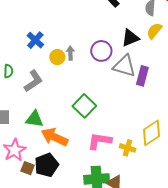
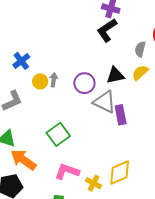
purple rectangle: (142, 76) -> (121, 115), turned -36

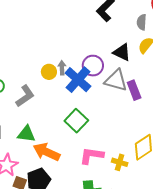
blue cross: (21, 61) -> (78, 80), moved, size x1.5
black triangle: (115, 75) -> (122, 52), turned 48

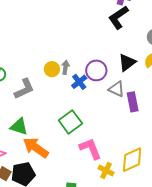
black triangle: (122, 52) -> (127, 62), turned 48
blue cross: (78, 80) -> (79, 82), size x0.6
gray triangle: (116, 80) -> (117, 89), size x0.7
pink L-shape: (92, 156) -> (90, 149), moved, turned 50

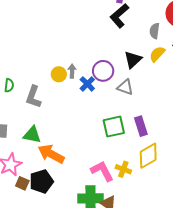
gray L-shape: (24, 89) -> (33, 97), turned 140
purple rectangle: (133, 102) -> (141, 126), moved
green square: (70, 122) -> (114, 127), moved, turned 30
pink L-shape: (90, 149) -> (102, 171), moved

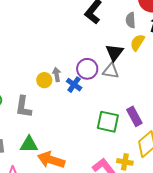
gray triangle: (125, 87) -> (111, 71), moved
green square: (114, 127) -> (108, 122), turned 35

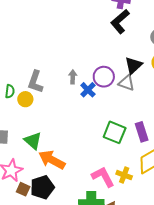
yellow circle: (44, 80) -> (25, 99), moved
gray L-shape: (23, 107) -> (35, 82), moved
green triangle: (29, 144) -> (33, 141), turned 30

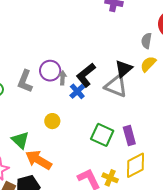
black L-shape: (120, 22) -> (86, 75), moved
purple circle: (104, 77) -> (50, 71), moved
gray triangle: (126, 83) -> (116, 86), size x1.4
yellow circle: (25, 99) -> (52, 121), moved

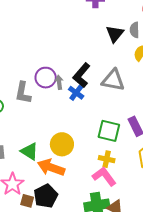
black triangle: (124, 69) -> (115, 34), moved
yellow circle: (52, 121) -> (62, 144), moved, size x1.5
yellow cross: (110, 178) -> (107, 159), moved

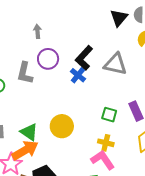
gray arrow: (59, 82) -> (37, 31), moved
green square: (109, 131) -> (109, 115), size x0.7
orange arrow: (51, 167) -> (25, 150), moved, turned 128

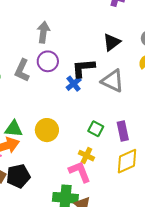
black triangle: (119, 18) -> (112, 42), moved
gray arrow: (37, 31) -> (43, 32), size x1.5
black L-shape: (84, 58) -> (83, 68), turned 30
green triangle: (29, 132) -> (14, 129), turned -42

